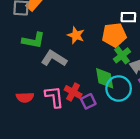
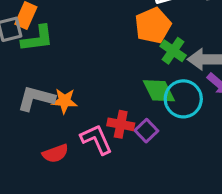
orange star: (76, 35) -> (64, 101), moved
green L-shape: (33, 40) -> (37, 39), moved
gray L-shape: (54, 58) -> (36, 98), moved

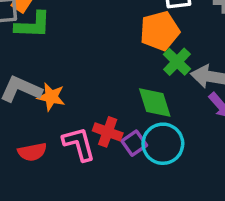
cyan circle: (183, 99) -> (163, 144), moved

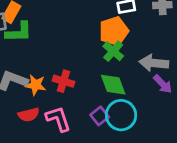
green cross: (177, 62) -> (113, 51), moved
red cross: (108, 132) -> (63, 81), moved
red semicircle: (32, 152) -> (29, 115), moved

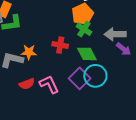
red cross: (63, 81) -> (60, 45), moved
orange star: (36, 85) -> (29, 52), moved
purple square: (100, 116) -> (80, 78), size x1.5

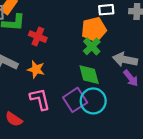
red cross: (60, 45) -> (38, 37), moved
orange star: (29, 52) -> (36, 69), moved
red semicircle: (27, 84) -> (14, 119), moved, turned 42

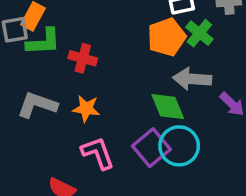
green cross: (92, 46) -> (199, 33), moved
gray arrow: (125, 60) -> (192, 79), moved

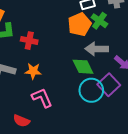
purple square: (151, 148) -> (109, 85), moved

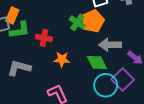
green cross: (99, 21) -> (77, 22), moved
orange star: (33, 71) -> (62, 59), moved

